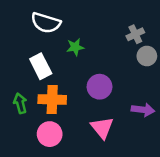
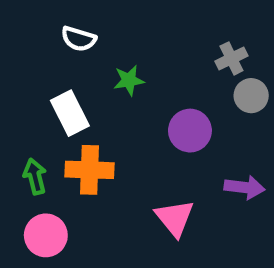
white semicircle: (46, 23) -> (79, 39), size x0.7
purple circle: (100, 87) -> (190, 131), moved
pink circle: (50, 134) -> (46, 235), moved

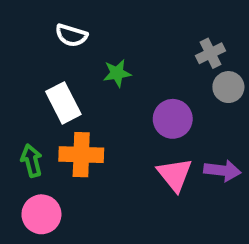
pink triangle: (175, 218) -> (175, 175), moved

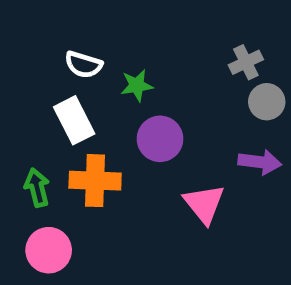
white semicircle: (71, 35) -> (83, 65), moved
purple circle: (173, 119) -> (160, 139), moved
purple arrow: (222, 171) -> (260, 162), moved

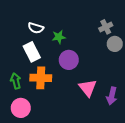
purple arrow: (260, 162) -> (112, 96), moved, turned 96

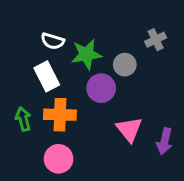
green star: (59, 37) -> (86, 54), size x1.5
gray circle: (115, 44) -> (125, 65), moved
pink circle: (21, 108) -> (59, 159), moved

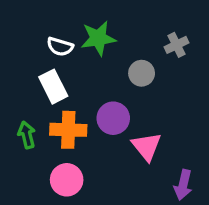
green star: (86, 54) -> (98, 38), moved
purple circle: (101, 88) -> (113, 118), moved
purple arrow: (164, 141) -> (183, 185), moved

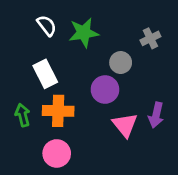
white semicircle: (60, 47) -> (47, 26), moved, turned -145
purple circle: (113, 118) -> (105, 90), moved
purple arrow: (183, 185) -> (156, 115), moved

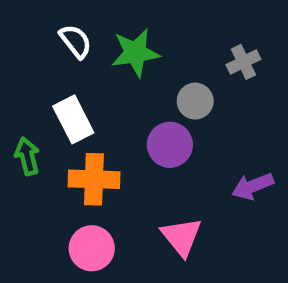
green arrow: (23, 115) -> (27, 156), moved
purple arrow: (156, 115) -> (253, 186), turned 55
pink triangle: (125, 125) -> (181, 237), moved

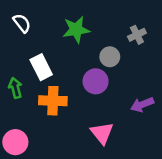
white semicircle: (76, 41) -> (22, 23), moved
pink circle: (92, 248) -> (15, 142), moved

